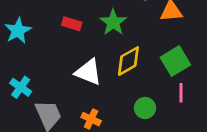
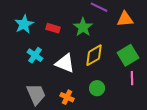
cyan star: (18, 31) -> (24, 24), moved
cyan cross: (21, 87) -> (35, 55), moved
green circle: (145, 108) -> (97, 88), moved

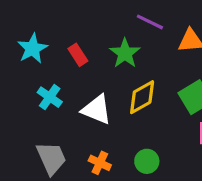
red rectangle: (53, 28) -> (78, 55), turned 40
green circle: (97, 88) -> (147, 161), moved

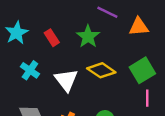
yellow diamond: (142, 97) -> (101, 70), turned 64
white triangle: (97, 110) -> (66, 80), turned 30

